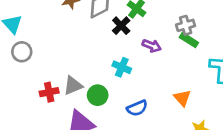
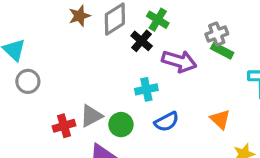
purple arrow: (152, 46) -> (179, 61), size x1.5
cyan cross: (122, 67) -> (146, 89), turned -30
blue semicircle: (137, 108) -> (167, 122), moved

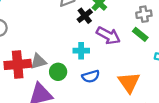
gray cross: (217, 34) -> (144, 14), moved
orange triangle: (220, 119) -> (129, 82), size x1.5
red cross: (64, 126) -> (18, 64), size x1.6

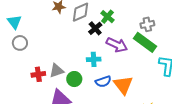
green rectangle: (140, 34) -> (145, 42), size x1.6
red cross: (18, 64) -> (38, 74), size x0.6
orange triangle: (129, 82) -> (123, 85), moved

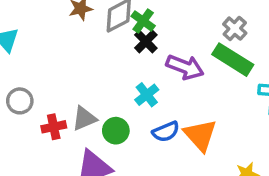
green cross: (107, 17) -> (143, 21), moved
gray cross: (147, 24) -> (235, 29), turned -32
gray circle: (20, 43) -> (20, 101), moved
cyan cross: (94, 59) -> (147, 95), turned -32

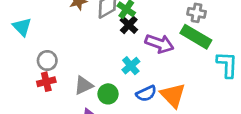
gray cross: (235, 29) -> (197, 13), turned -30
gray circle: (20, 101) -> (47, 61), moved
red cross: (54, 127) -> (46, 82), moved

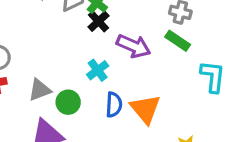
green rectangle: (196, 37) -> (178, 41), size x0.7
blue semicircle: (146, 94) -> (114, 105), turned -66

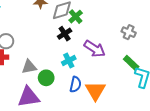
black cross: (99, 21) -> (65, 34), moved
green rectangle: (178, 41) -> (131, 63), moved

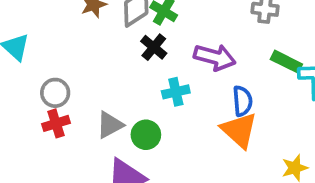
cyan cross: (69, 60) -> (176, 92), turned 32
blue semicircle: (75, 84) -> (242, 101), moved

